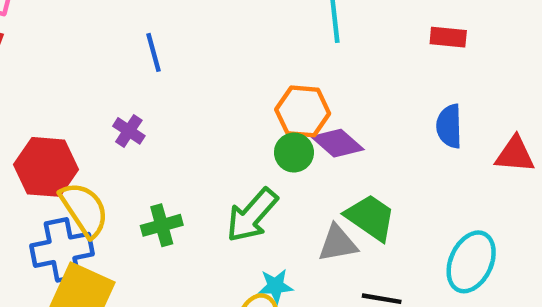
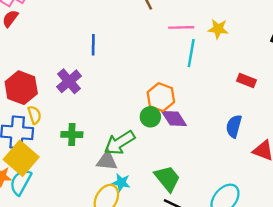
purple cross: (129, 131) -> (69, 81), size x1.5
yellow semicircle: (84, 209) -> (34, 115), size x0.6
green trapezoid: (370, 217) -> (167, 178), moved
gray triangle: (338, 243) -> (107, 161), moved

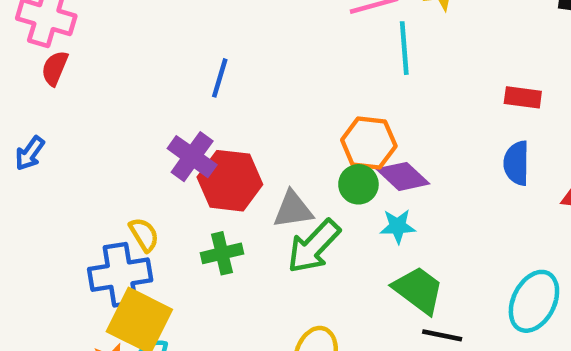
blue line: (93, 45) -> (220, 78), turned 30
red rectangle: (246, 81) -> (523, 97), moved
red hexagon: (21, 88) -> (230, 181), moved
gray triangle: (107, 161) -> (293, 210), moved
cyan star: (121, 183) -> (398, 226), moved

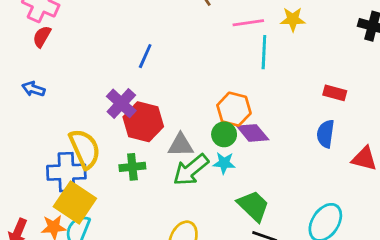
blue arrow: (30, 153) -> (33, 89), moved, turned 65
cyan star: (398, 226) -> (224, 163), moved
yellow semicircle: (144, 235) -> (85, 149), size x1.8

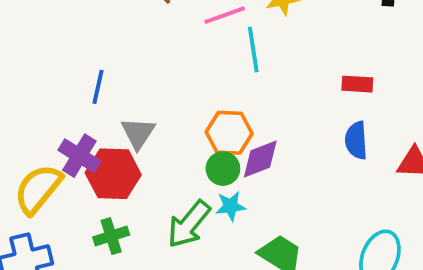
purple diamond: (253, 133) -> (260, 159), turned -60
gray triangle: (181, 145) -> (138, 133), moved, turned -44
yellow semicircle: (85, 149) -> (38, 189), moved, turned -105

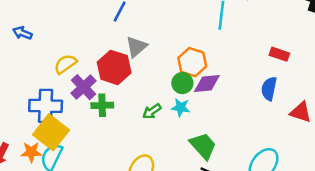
purple cross: (79, 156) -> (83, 87), moved
yellow semicircle: (38, 189) -> (65, 64), size x0.7
green arrow: (189, 224) -> (152, 111), size x0.6

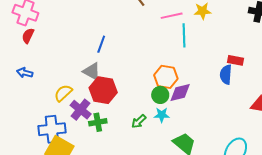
gray triangle: (136, 47) -> (92, 71), moved, turned -42
blue semicircle: (269, 89) -> (226, 75), moved

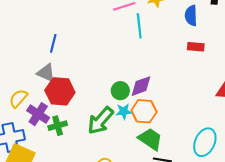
blue semicircle: (226, 75) -> (191, 16), moved
orange hexagon: (166, 77) -> (144, 111), moved
green arrow: (139, 121) -> (100, 121), size x1.8

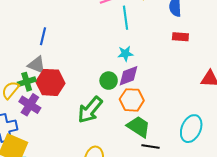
cyan star: (124, 111) -> (125, 54), moved
green cross: (58, 126) -> (27, 82), moved

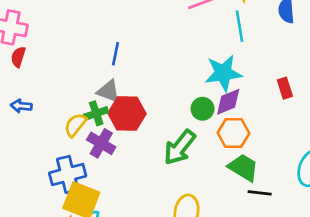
cyan line: (125, 18) -> (239, 26), moved
red rectangle: (180, 37) -> (285, 88), moved, turned 70
cyan star: (125, 54) -> (223, 73), size x1.8

